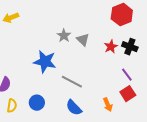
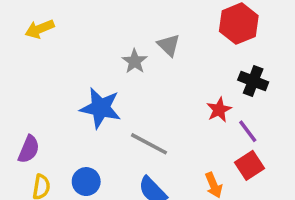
gray triangle: (83, 40) -> (169, 45), moved
red star: (111, 47) -> (219, 110), moved

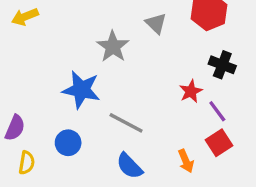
gray triangle: (169, 45) -> (156, 23), moved
gray star: (135, 61) -> (113, 47), size x1.4
blue circle: (86, 182) -> (68, 143), moved

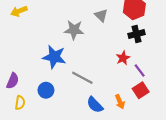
gray star: (113, 47) -> (74, 30), turned -30
black cross: (222, 65) -> (136, 34), moved, turned -35
blue semicircle: (129, 166) -> (95, 105), moved

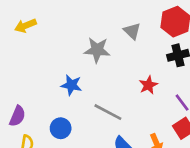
blue star: (54, 57) -> (71, 85), size x0.7
red star: (123, 58) -> (148, 85), moved

